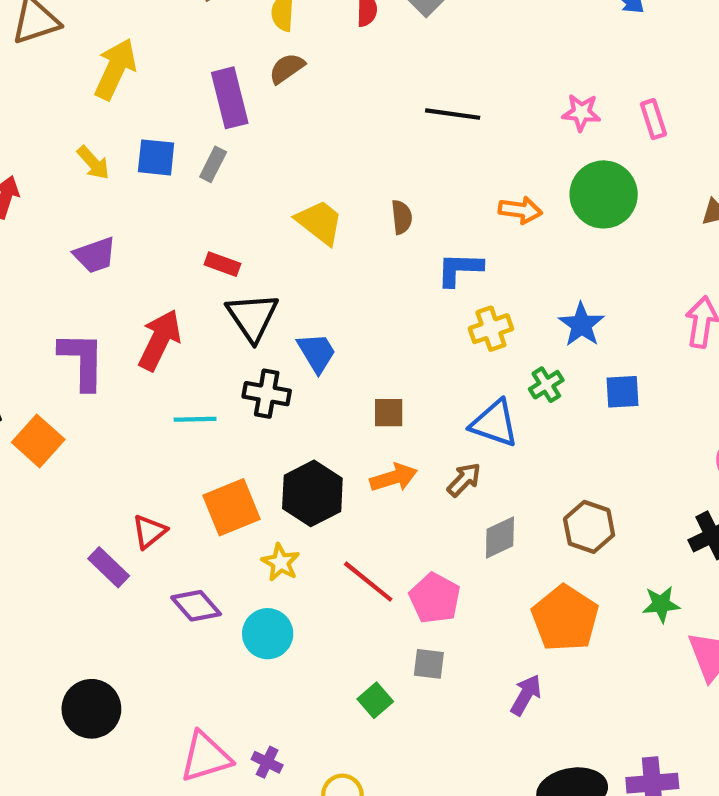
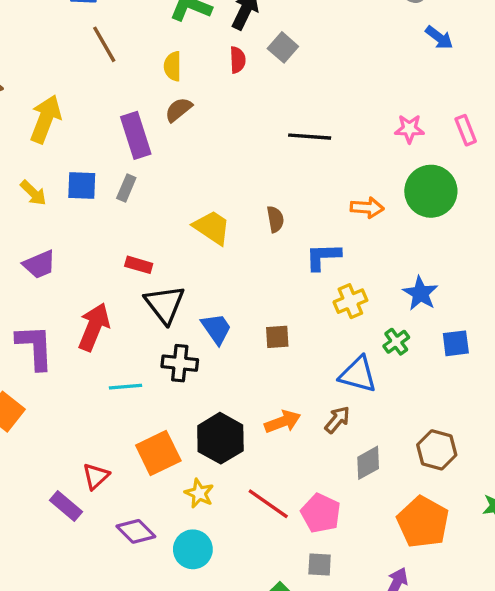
brown square: (389, 413) -> (277, 337), moved

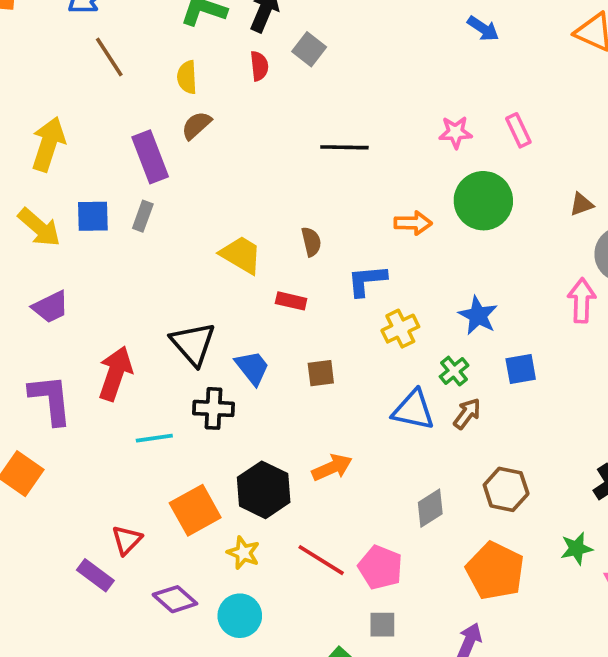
yellow arrow: (33, 193) -> (39, 227), size x1.4
red rectangle: (139, 265) -> (291, 301), moved
brown arrow: (337, 420) -> (467, 414), moved

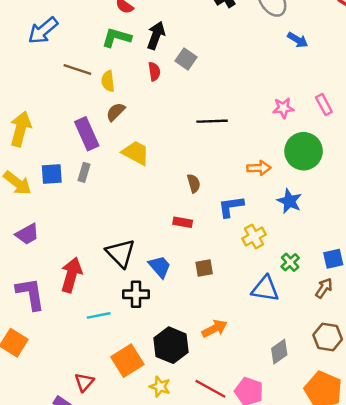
brown line: (109, 57) -> (77, 70), moved, turned -36
yellow trapezoid: (241, 255) -> (136, 153), moved
blue star: (478, 315) -> (289, 201), moved
brown arrow: (467, 414) -> (324, 288), moved

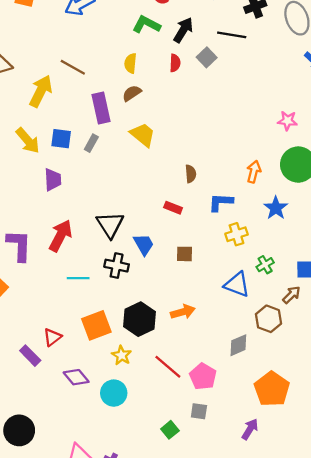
brown line: (77, 70) -> (73, 67), moved
black line: (212, 121) -> (232, 35), moved
orange arrow: (259, 168) -> (254, 172), turned -85
purple trapezoid: (27, 234) -> (53, 180), moved, turned -75
brown hexagon: (328, 337) -> (269, 319), moved

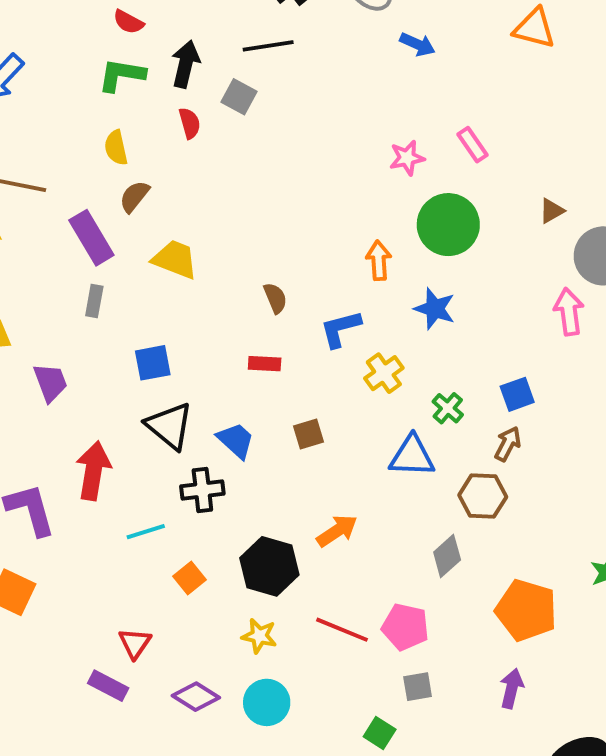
blue square: (61, 139) -> (153, 363), moved
orange square: (96, 325) -> (190, 578), moved, size x0.6

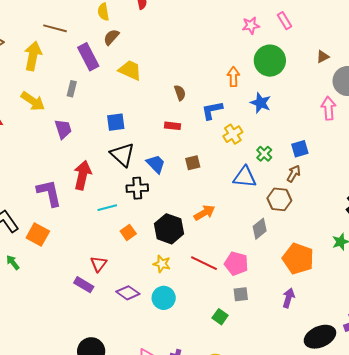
gray rectangle: (94, 301) -> (72, 89), moved

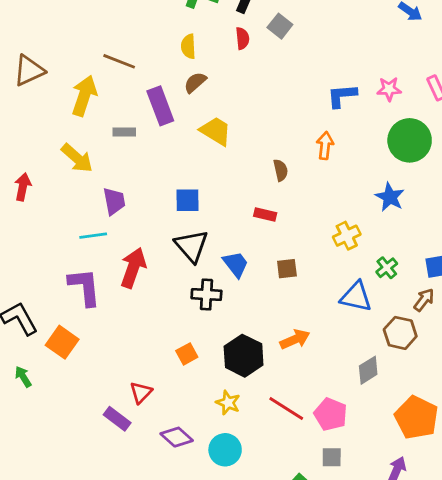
orange arrow: (233, 77) -> (325, 145), moved
gray rectangle: (72, 89) -> (124, 132), moved, turned 70
blue L-shape: (212, 110) -> (342, 96), moved
cyan line: (107, 208) -> (93, 236), moved

